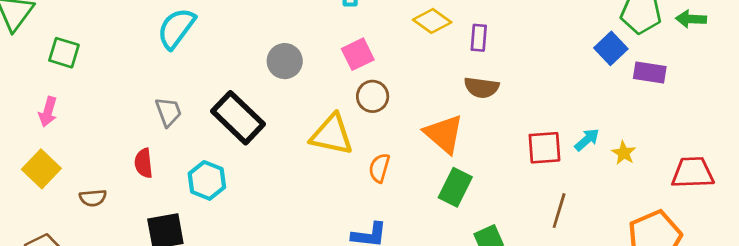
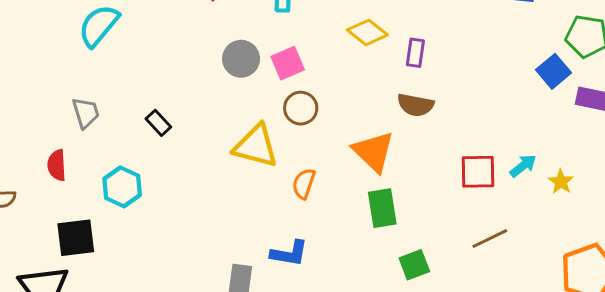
gray circle: (285, 61) -> (241, 59), moved
black rectangle: (238, 118) -> (158, 123), size x0.5
green rectangle: (455, 187) -> (382, 208), turned -39
brown line: (559, 211) -> (490, 239), turned 44

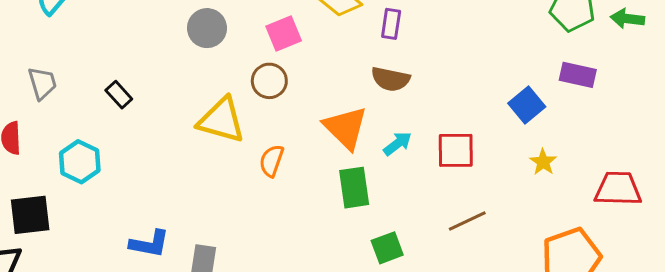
pink square: (288, 63) -> (284, 33), moved
blue square: (553, 71) -> (527, 105), moved
cyan arrow: (523, 166) -> (398, 144), moved
blue L-shape: (289, 253) -> (150, 244), moved

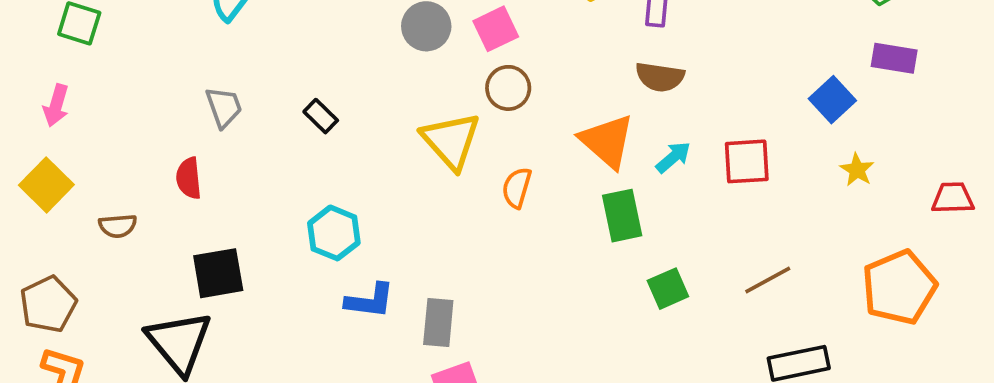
pink square: (284, 33) -> (496, 29), moved
yellow triangle: (221, 120) -> (451, 141), turned 36
cyan hexagon: (80, 162) -> (334, 233), moved
red trapezoid: (618, 189) -> (953, 198), size x0.7
brown line: (467, 221) -> (768, 280), moved

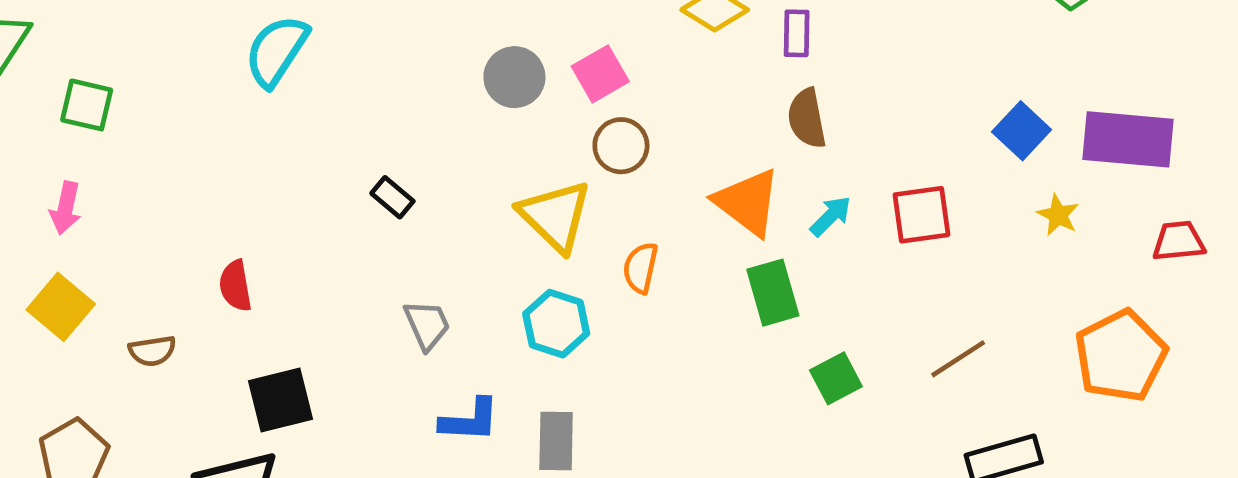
purple rectangle: (894, 58) -> (1128, 139), moved, size x1.6
brown semicircle: (660, 77) -> (807, 118), turned 75
gray trapezoid: (224, 107) -> (427, 325), moved
cyan hexagon: (334, 233) -> (556, 324), moved

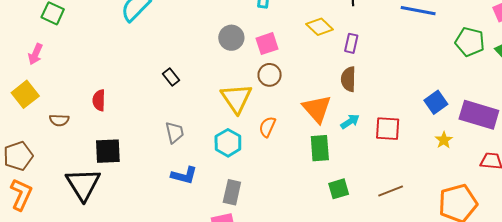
gray rectangle: (556, 441) -> (232, 192), moved

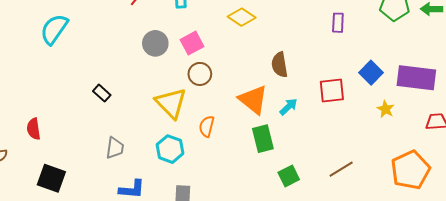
purple rectangle: (351, 43) -> (338, 23), moved
red square: (388, 129) -> (332, 90), moved
gray trapezoid: (175, 132) -> (115, 148), turned 30
black square: (108, 151) -> (51, 178), turned 32

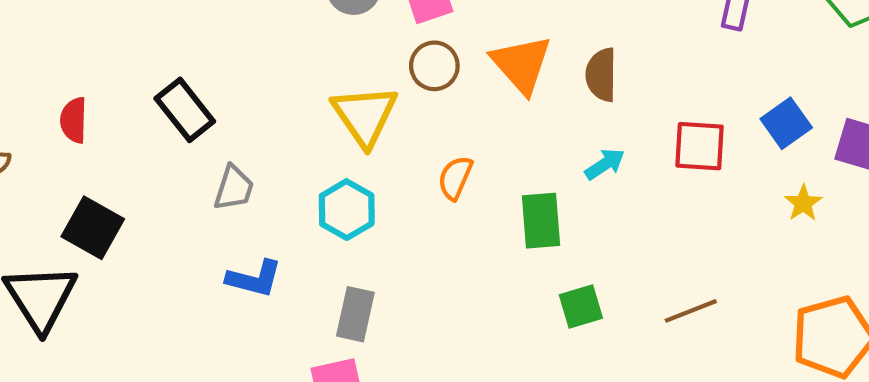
black rectangle: (102, 93) -> (185, 110), moved, size x1.6
orange triangle: (253, 100) -> (521, 64), moved
orange semicircle: (207, 126) -> (455, 178), moved

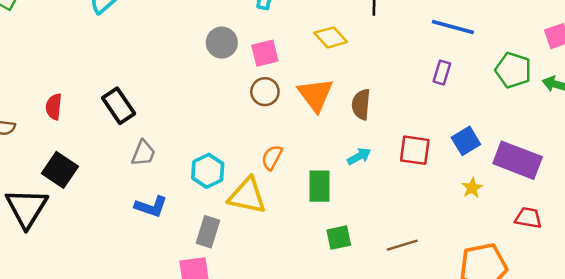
yellow triangle: (365, 116) -> (247, 196), moved, turned -48

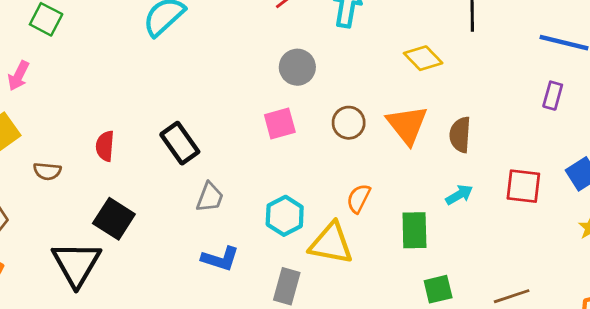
pink square: (265, 53) -> (280, 124), moved

